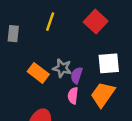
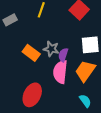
gray rectangle: (13, 34) -> (10, 20), turned 56
pink semicircle: (73, 96) -> (60, 72), size x1.6

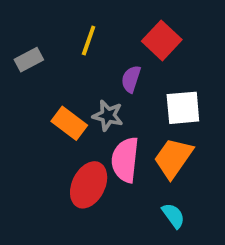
purple semicircle: (63, 55) -> (131, 79), moved
red ellipse: (32, 95) -> (89, 185), moved

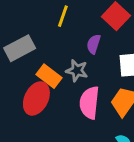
gray rectangle: (29, 60) -> (20, 48), moved, size x1.5
red ellipse: (89, 185) -> (36, 98), moved

